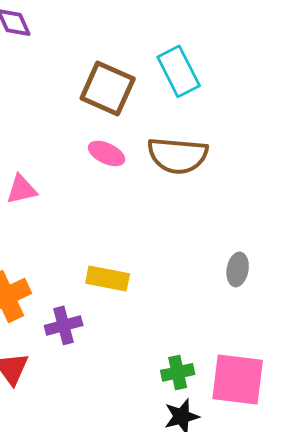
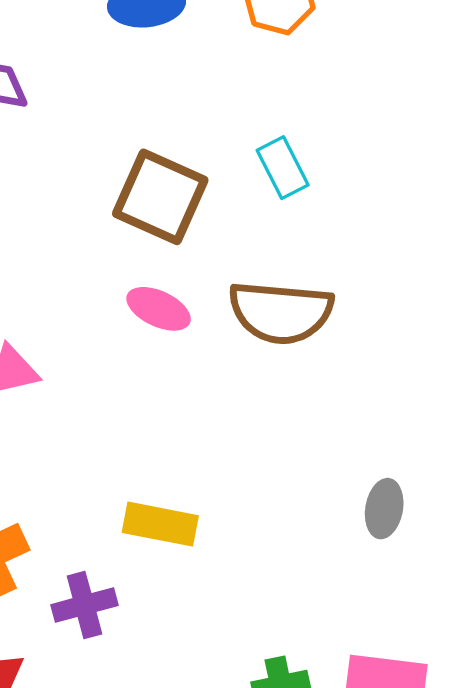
cyan rectangle: (179, 71) -> (283, 168), size x0.7

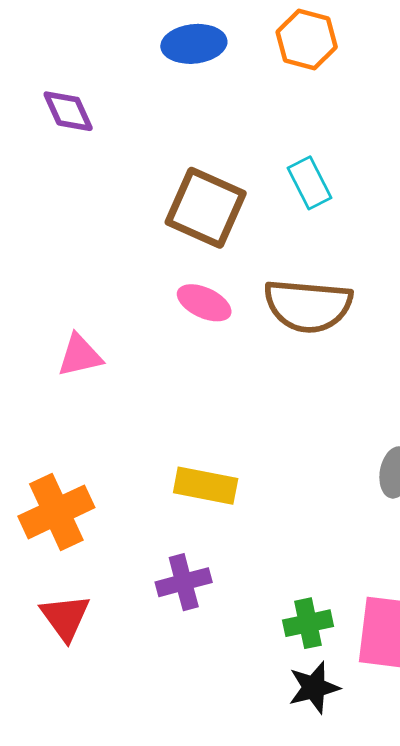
purple cross: (84, 605) -> (184, 582), moved

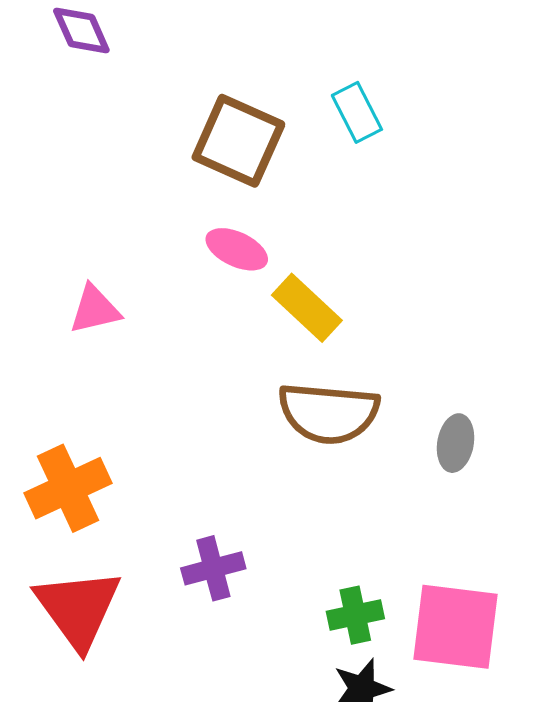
brown semicircle: (308, 306) -> (329, 413), moved
yellow rectangle: (206, 486) -> (307, 308), moved, turned 32
red triangle: (65, 617) -> (78, 608), size x1.5

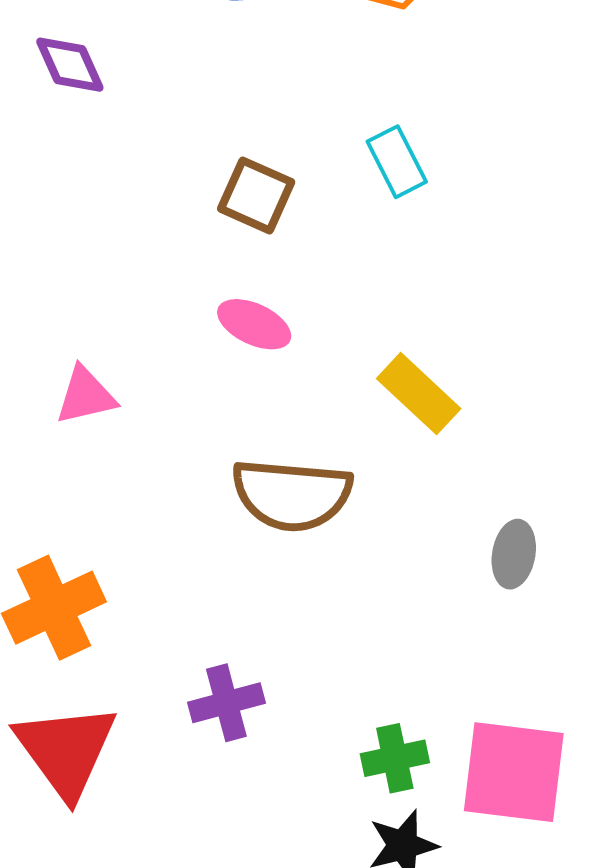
brown square: (238, 141) -> (256, 195), size x0.7
yellow rectangle: (307, 308) -> (419, 394), moved
brown semicircle: (329, 413) -> (292, 495), moved

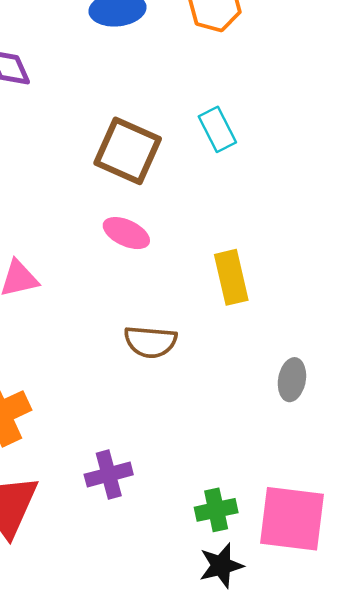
brown square: (256, 195) -> (128, 151), size x1.4
yellow rectangle: (419, 394) -> (231, 277), turned 34
brown semicircle: (292, 495) -> (150, 342), size x0.7

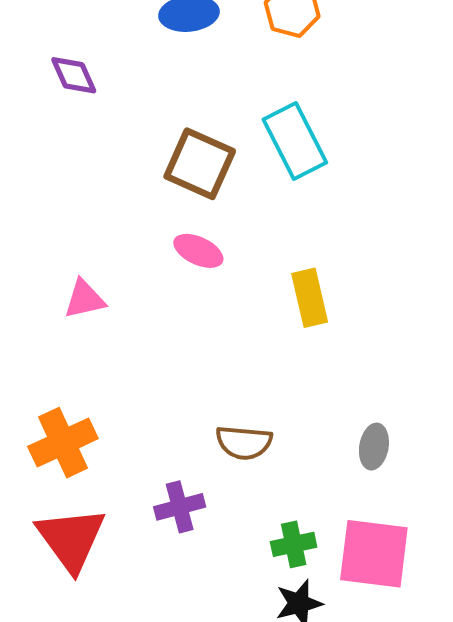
cyan rectangle: (217, 129) -> (295, 141), size x1.6
brown semicircle: (150, 342) -> (244, 443), moved
gray ellipse: (292, 380) -> (374, 447), moved

